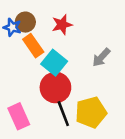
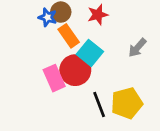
red circle: (55, 88) -> (75, 70), moved
pink rectangle: (19, 116) -> (54, 78), moved

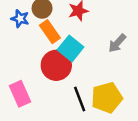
blue star: (48, 17) -> (20, 19), moved
pink rectangle: (54, 78) -> (20, 94), moved

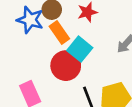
blue star: (20, 19) -> (30, 20), size x1.5

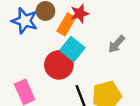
orange rectangle: (59, 33) -> (66, 24), moved, turned 65

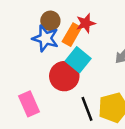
blue star: (25, 21) -> (45, 38), moved

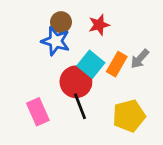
orange rectangle: (72, 35) -> (117, 64), moved
black line: (87, 109) -> (80, 106), moved

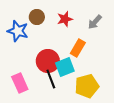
blue star: (56, 41) -> (18, 31), moved
gray arrow: (140, 59) -> (95, 22), moved
cyan square: (91, 64) -> (65, 67), moved, turned 30

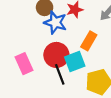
blue star: (18, 31) -> (55, 23), moved
pink rectangle: (20, 83) -> (24, 64), moved

